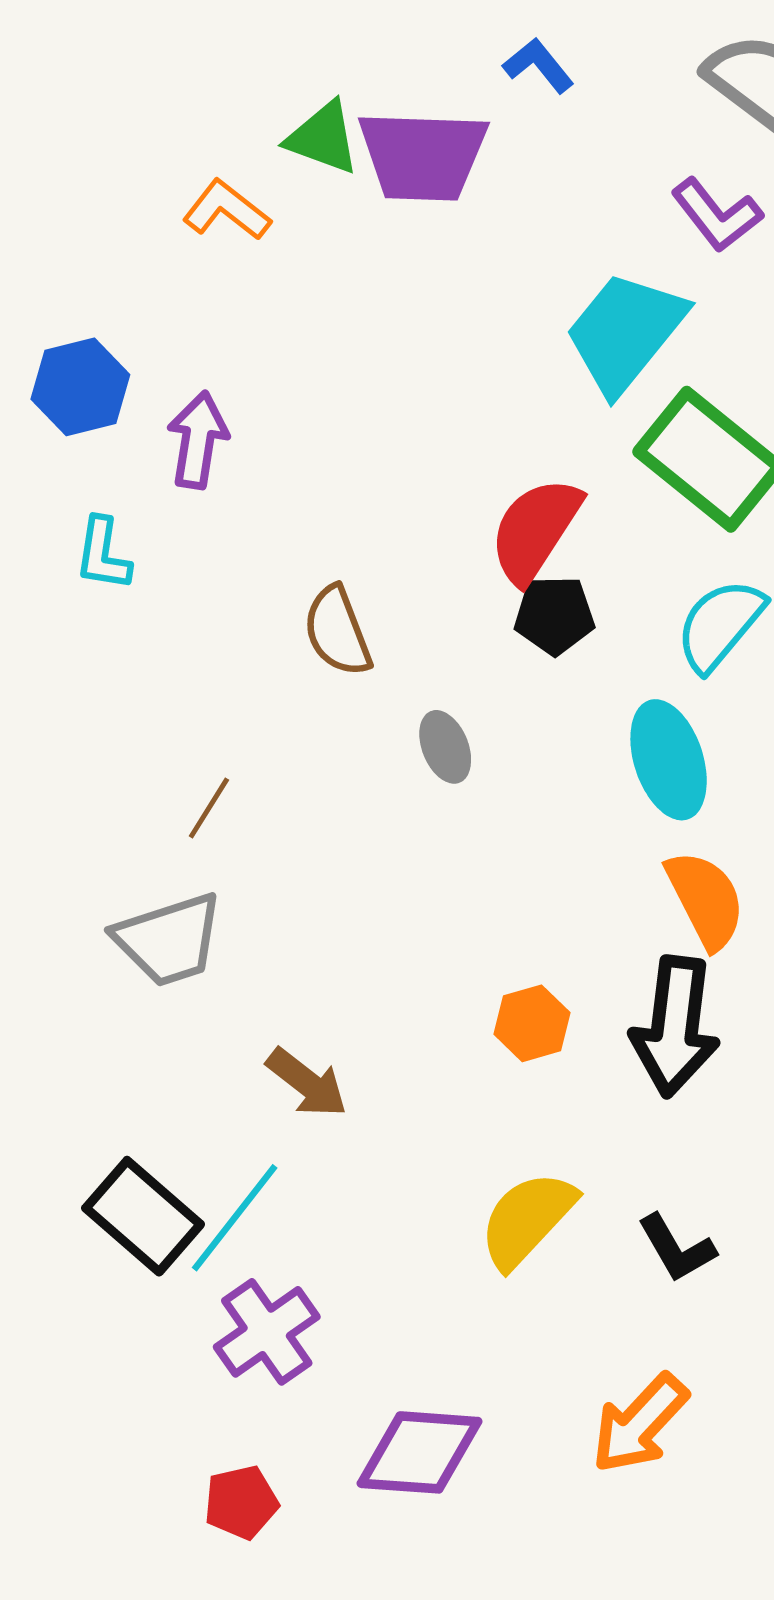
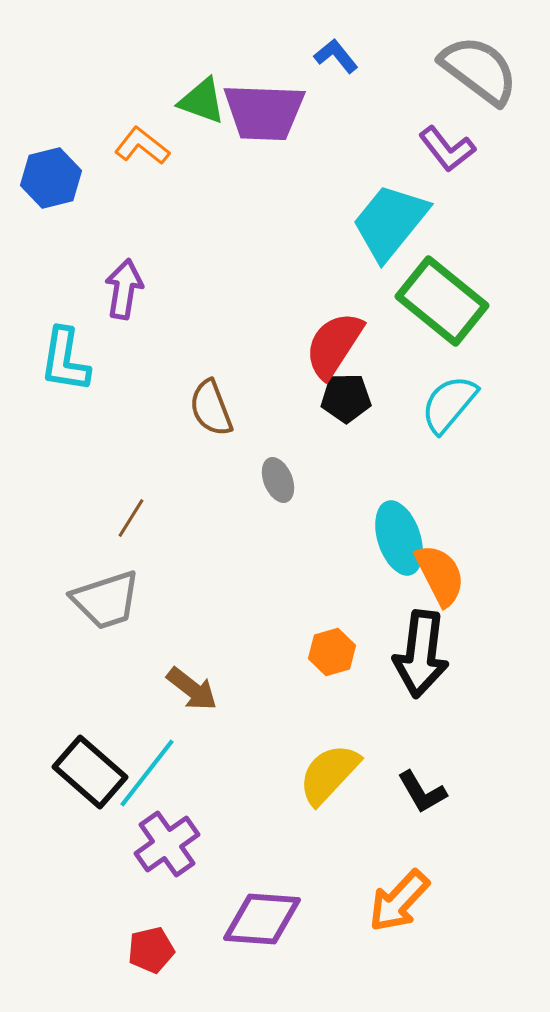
blue hexagon: (80, 387) -> (51, 178), moved
cyan L-shape: (103, 554) -> (65, 360), size x1.4
cyan ellipse: (669, 760) -> (399, 538), moved

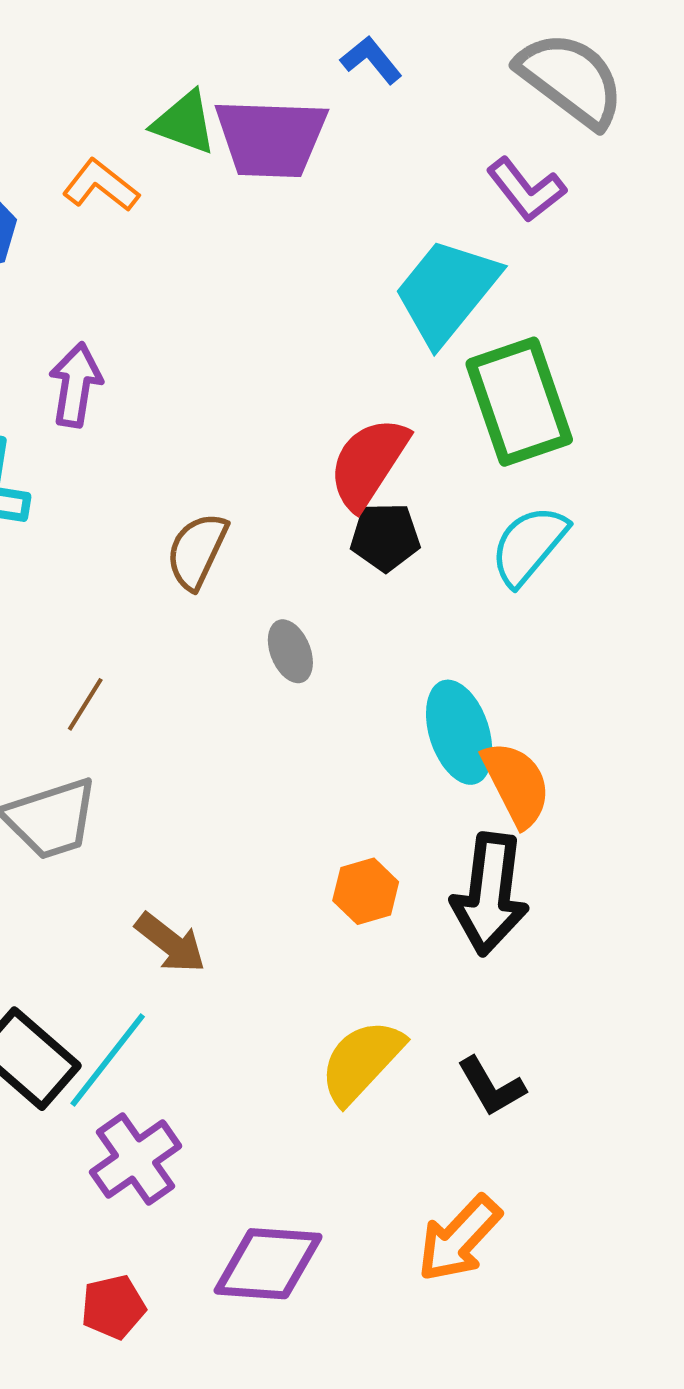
green rectangle: (442, 301) -> (519, 402), turned 32
brown semicircle: (211, 408) -> (197, 551), turned 46

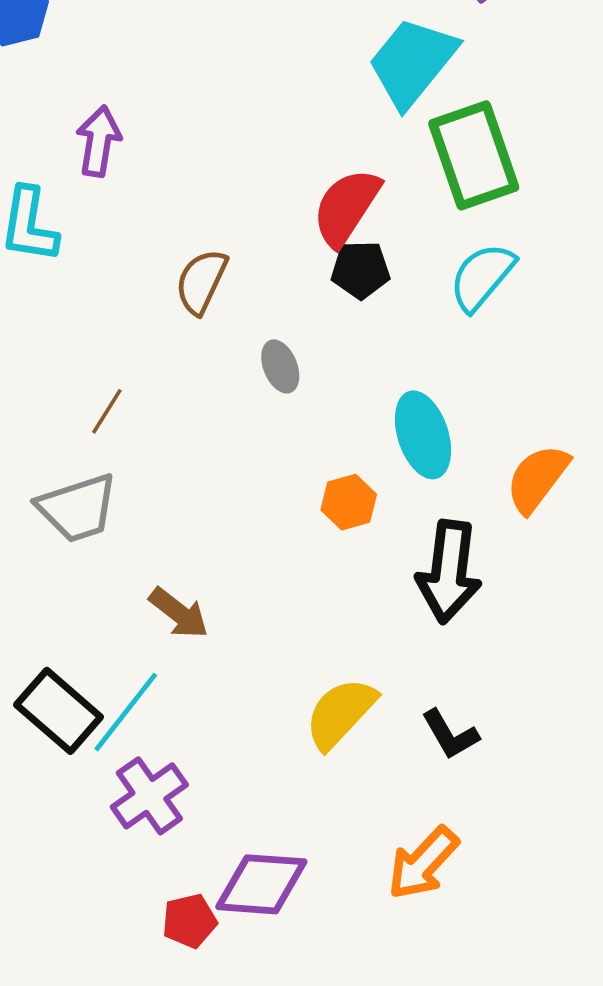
orange semicircle: (516, 784) -> (537, 479), moved, turned -116
orange hexagon: (366, 891) -> (349, 502), moved
red pentagon: (113, 1307) -> (189, 921), moved

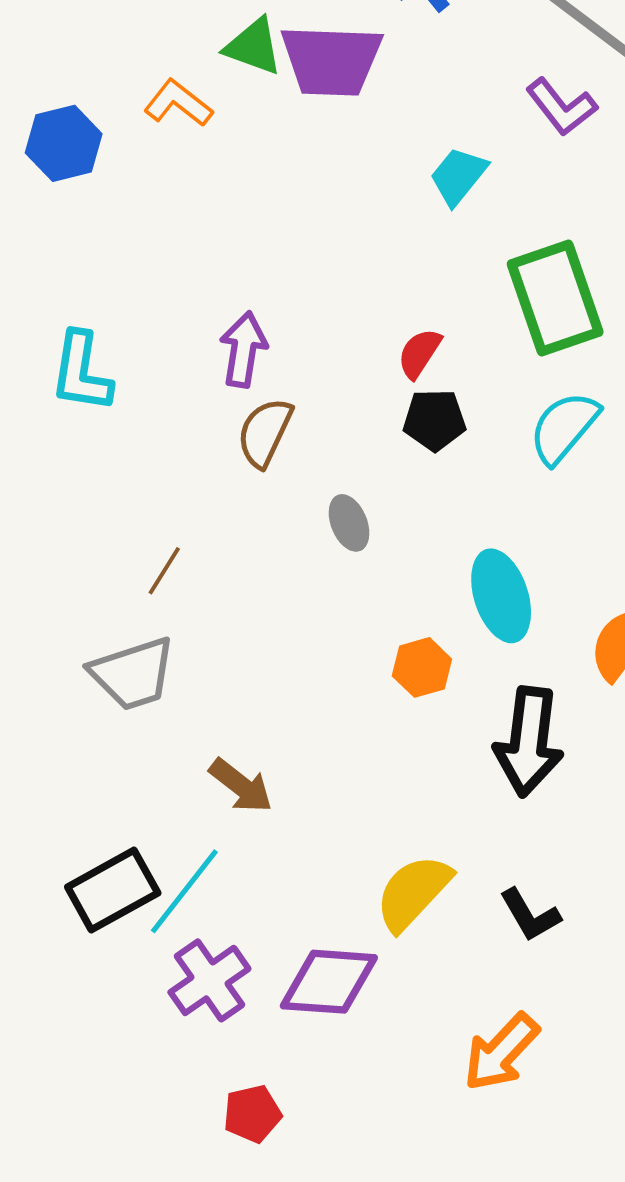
cyan trapezoid: (412, 62) -> (458, 176), moved, size x0.6
purple arrow: (99, 141) -> (243, 349), moved
red semicircle: (346, 207) -> (419, 353), size x0.6
black rectangle: (59, 711) -> (113, 890), turned -70
purple diamond: (261, 884) -> (329, 982), moved

